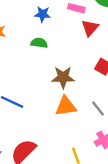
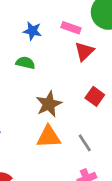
brown star: (63, 77) -> (49, 104), turned -30

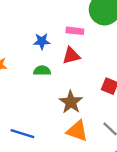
red triangle: (84, 51) -> (71, 56), moved, turned 42
orange triangle: (49, 137) -> (77, 131), turned 35

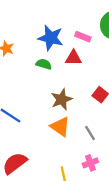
blue star: (42, 41) -> (51, 38), size x1.6

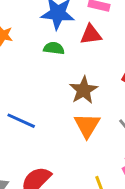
orange triangle: (60, 127) -> (87, 125), turned 35

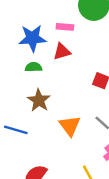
brown star: (84, 90) -> (39, 100), moved

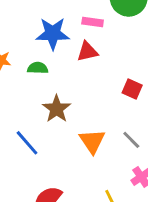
green semicircle: (34, 67) -> (38, 68), moved
blue line: (16, 130) -> (27, 143), turned 30

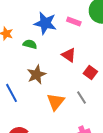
red triangle: (87, 51) -> (69, 55), moved, turned 35
gray line: (131, 140) -> (82, 98), moved

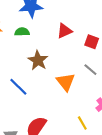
red triangle: (69, 55) -> (64, 31), turned -42

